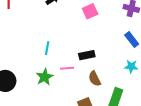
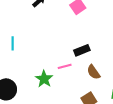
cyan line: (47, 48) -> (13, 43), moved

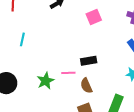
brown semicircle: (94, 72) -> (86, 86), moved

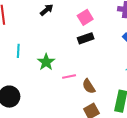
black rectangle: (89, 61) -> (86, 38), moved
green star: (46, 81) -> (46, 62), moved

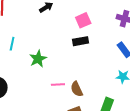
pink line: (69, 77) -> (58, 84), moved

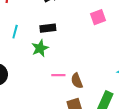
pink square: (83, 20) -> (98, 17), moved
black rectangle: (80, 41) -> (48, 28), moved

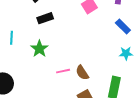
black rectangle: (48, 28) -> (45, 18), moved

